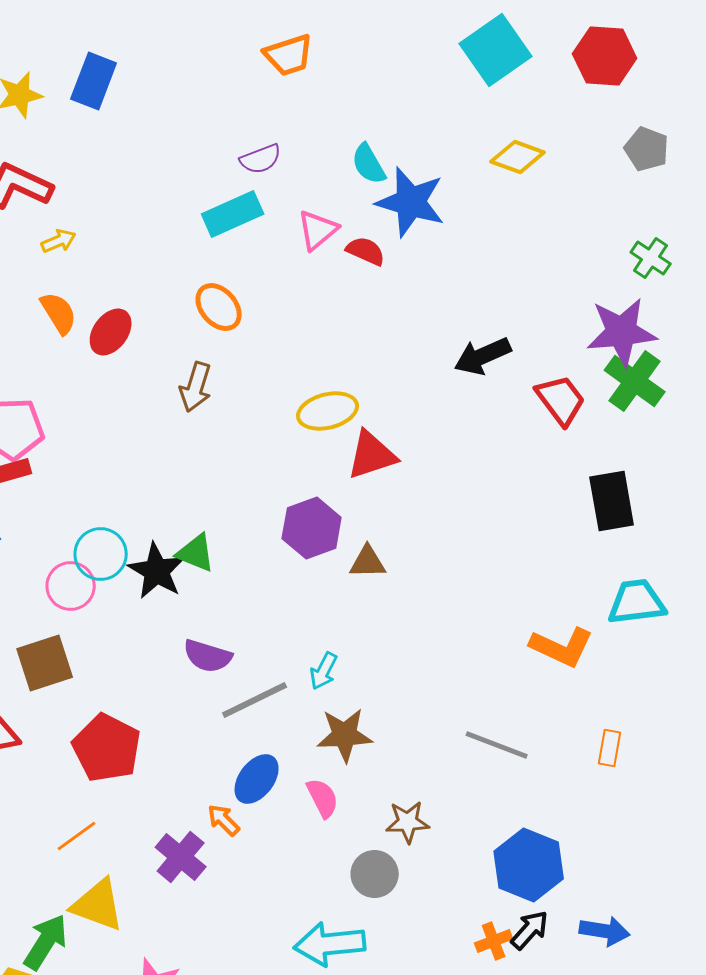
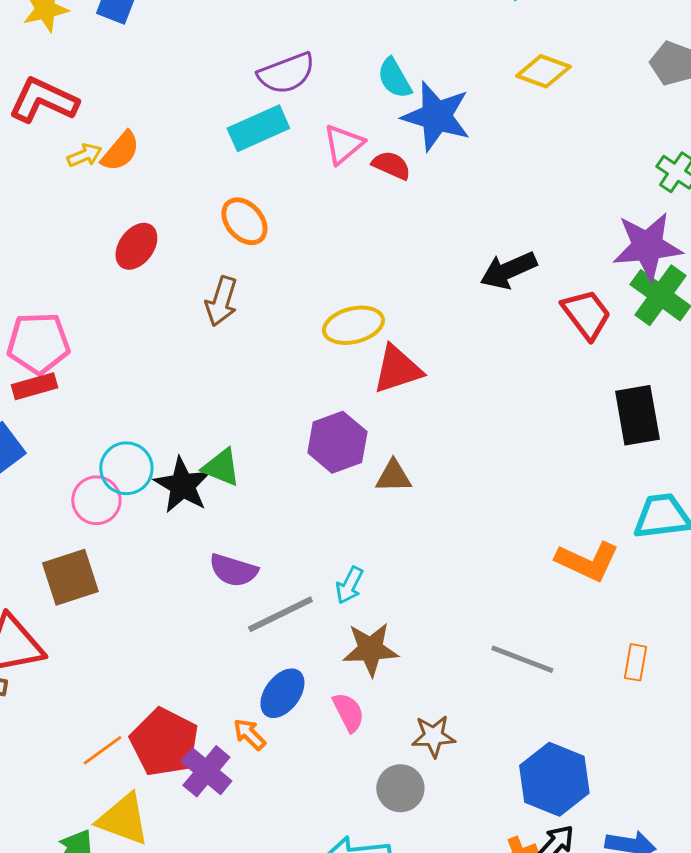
purple semicircle: (261, 159) -> (286, 73), size x1.4
orange semicircle: (59, 313) -> (120, 151), moved, turned 72
red pentagon: (107, 748) -> (164, 742), moved

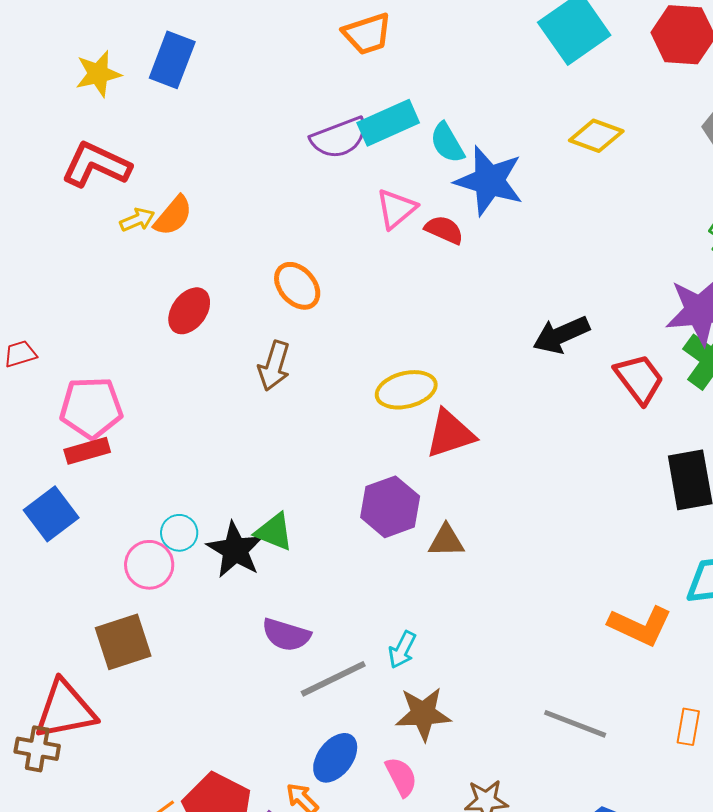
cyan rectangle: (258, 128) -> (388, 123), moved
cyan circle: (126, 468) -> (179, 533), size x0.7

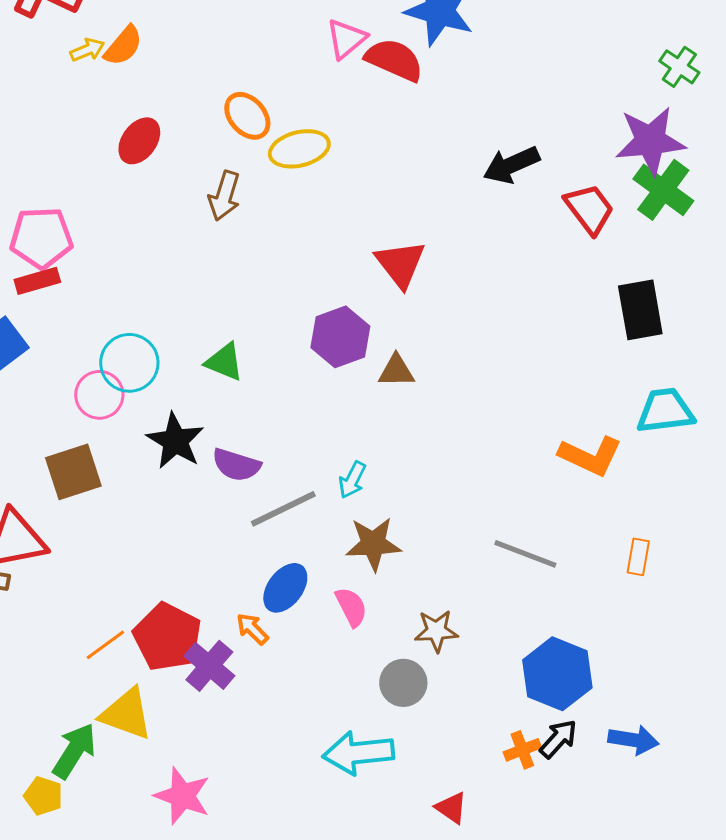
red semicircle: (444, 230) -> (394, 60), size x1.5
yellow ellipse: (406, 390) -> (299, 149), moved
red triangle: (450, 434) -> (400, 264), turned -50
cyan circle: (179, 533) -> (129, 363), size x1.6
black star: (235, 550) -> (175, 441), moved

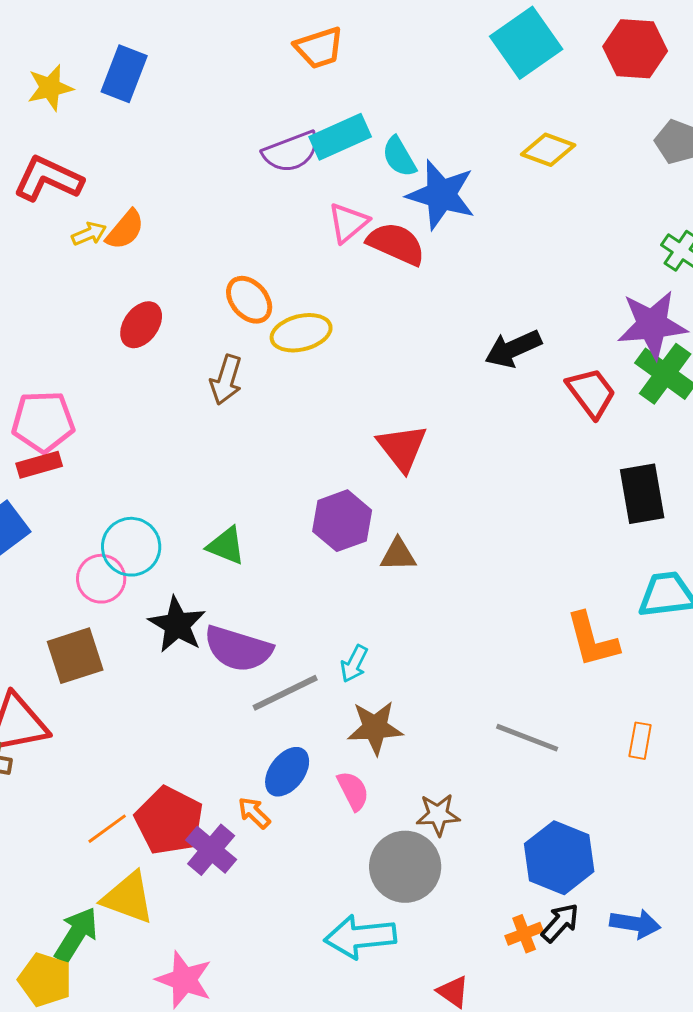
orange L-shape: (590, 456) -> (592, 640), turned 50
purple semicircle: (236, 465) -> (238, 649), size x1.4
gray circle: (403, 683) -> (405, 867), size x1.5
yellow pentagon: (43, 796) -> (45, 980), size x1.4

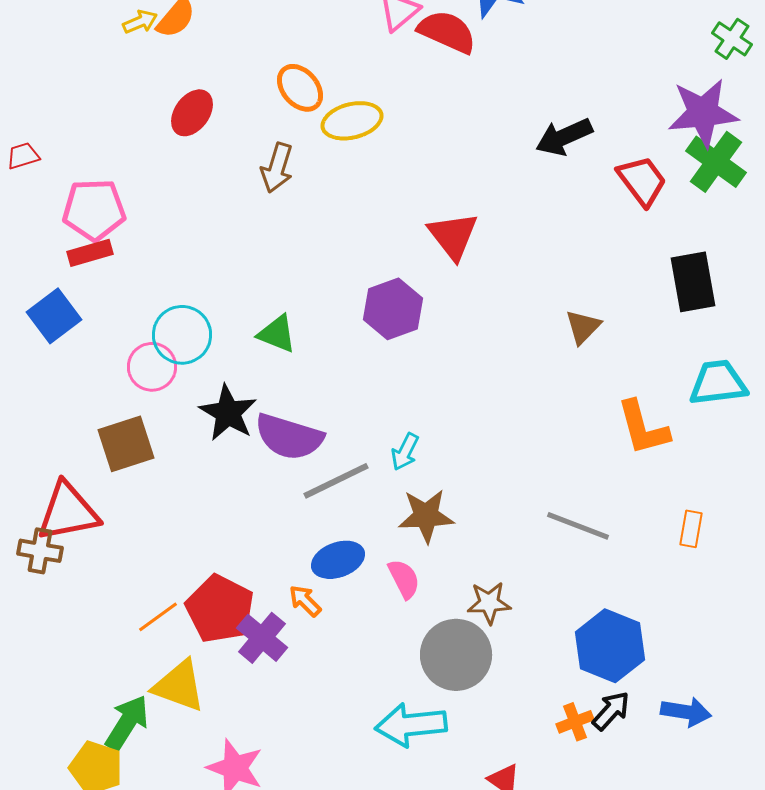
brown triangle: (398, 555) -> (583, 327), moved, turned -45
blue ellipse: (287, 772) -> (338, 560), turned 33

